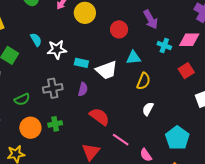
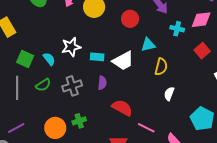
cyan semicircle: (36, 40) -> (49, 59), moved
green semicircle: (22, 99) -> (43, 85), moved

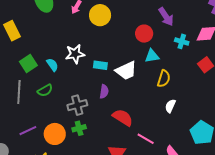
red circle: (130, 19) -> (144, 34), moved
green square: (25, 59) -> (28, 64), turned 30
gray cross: (72, 86) -> (77, 105), moved
purple line: (16, 128) -> (28, 131), moved

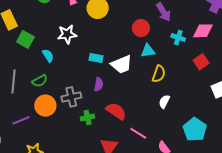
white star: (75, 54) -> (67, 34), moved
green square: (28, 64) -> (25, 39), moved, turned -30
green cross: (79, 128) -> (87, 118), moved
orange circle: (55, 134) -> (45, 106), moved

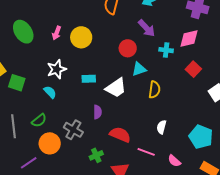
cyan semicircle: (48, 56) -> (50, 92), moved
cyan rectangle: (96, 58) -> (89, 79), moved
gray cross: (71, 97) -> (73, 130), turned -36
white semicircle: (164, 102) -> (162, 127), moved
green cross: (87, 118) -> (96, 155), moved

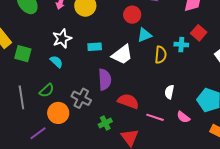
cyan cross: (166, 50) -> (181, 45), moved
purple semicircle: (97, 112) -> (105, 80), size x1.5
pink semicircle: (174, 161) -> (183, 117), moved

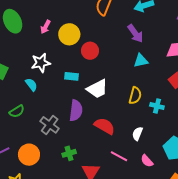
red circle: (132, 15) -> (90, 51), moved
cyan triangle: (144, 35) -> (141, 61), moved
cyan cross: (181, 45) -> (157, 106), moved
red semicircle: (128, 101) -> (105, 126), moved
orange circle: (58, 113) -> (29, 155), moved

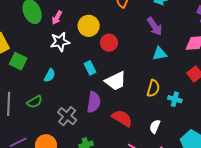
pink arrow: (45, 27) -> (57, 18), moved
white star: (41, 63) -> (60, 42), moved
cyan rectangle: (71, 76) -> (90, 68), turned 56
cyan semicircle: (31, 85) -> (50, 75), turned 64

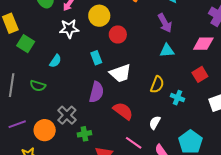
green semicircle: (35, 102) -> (38, 86), turned 42
gray cross: (67, 116) -> (67, 115), moved

